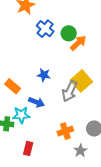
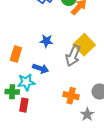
orange rectangle: (13, 86) -> (16, 54), turned 70
orange cross: (65, 131) -> (71, 96), turned 35
red rectangle: (28, 148) -> (24, 105), moved

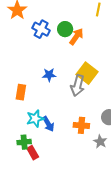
blue arrow: (41, 69) -> (48, 124), moved, turned 49
green cross: (12, 92) -> (24, 142), moved
red rectangle: (24, 105) -> (33, 153), moved, turned -32

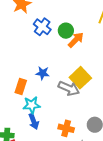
gray arrow: (78, 86) -> (69, 88), turned -90
orange rectangle: (21, 92) -> (21, 87), moved
cyan star: (35, 119) -> (32, 105), moved

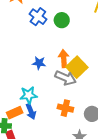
orange arrow: (76, 40) -> (64, 59), moved, turned -48
orange rectangle: (21, 87) -> (15, 113), moved, turned 49
orange cross: (66, 128) -> (65, 108), moved

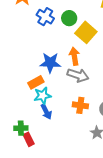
blue star: (39, 63) -> (50, 63), size x1.5
yellow square: (77, 67) -> (86, 32), moved
orange rectangle: (15, 113) -> (36, 82), moved

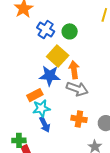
yellow square: (86, 32) -> (58, 56), moved

